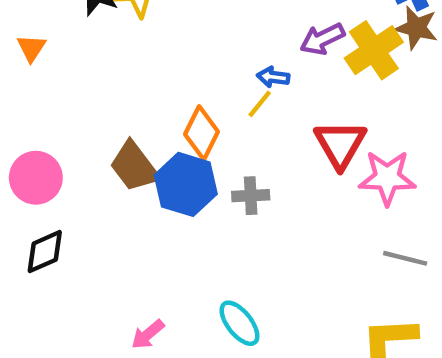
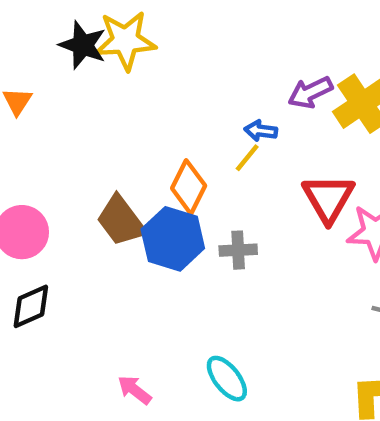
pink arrow: (148, 334) -> (135, 390), turned 78

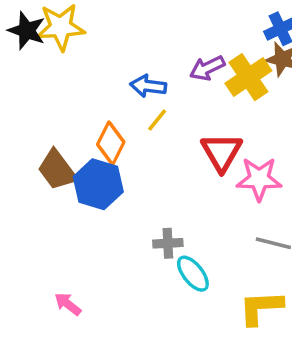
blue arrow: (261, 131) -> (148, 86), moved, size x1.4
gray cross: (238, 250) -> (168, 243), moved
cyan ellipse: (227, 379) -> (193, 274), moved

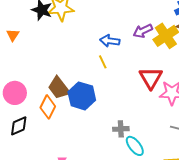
yellow line: (157, 120) -> (103, 62), moved, turned -64
orange diamond: (111, 143) -> (48, 107), moved

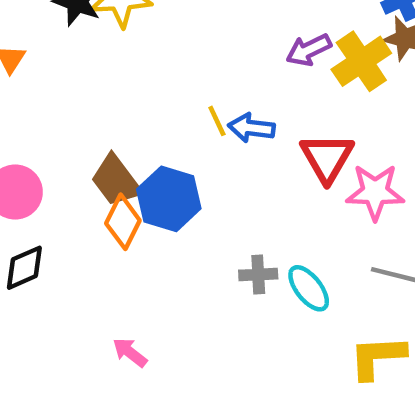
blue arrow: (110, 41) -> (251, 128), moved
orange diamond: (48, 107) -> (123, 222), moved
cyan ellipse: (135, 146) -> (309, 288), moved

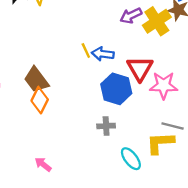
blue hexagon: (169, 199) -> (116, 89), moved
cyan ellipse: (309, 288) -> (131, 159), moved
yellow L-shape: (377, 357) -> (160, 143), moved

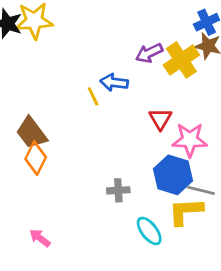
blue arrow: (103, 54) -> (114, 82), moved
red triangle: (140, 69) -> (160, 119), size x0.7
blue hexagon: (116, 89) -> (173, 175), moved

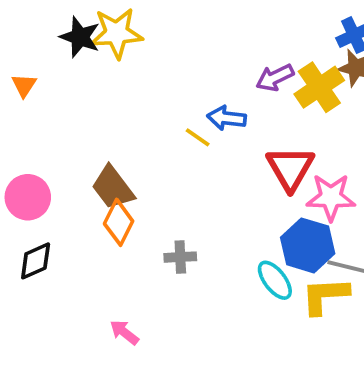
yellow line: (93, 96) -> (198, 137), turned -30
red triangle: (160, 119) -> (290, 168), size x1.5
gray cross: (118, 190) -> (180, 257), moved
cyan ellipse: (149, 231) -> (275, 280), moved

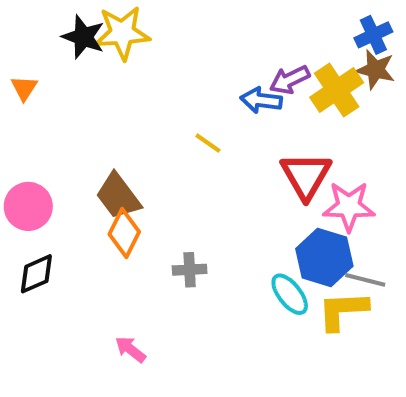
blue arrow: (227, 118) -> (261, 100), moved

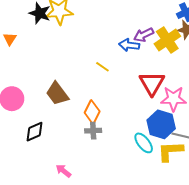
orange diamond: (124, 233) -> (92, 112), moved
black diamond: (36, 274) -> (35, 132), moved

